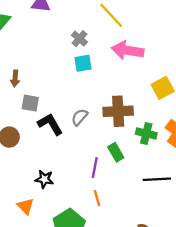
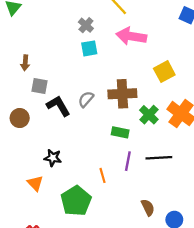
green cross: (146, 134) -> (149, 115), turned 30
green rectangle: (116, 152) -> (120, 132), turned -49
purple line: (95, 167) -> (128, 161), moved

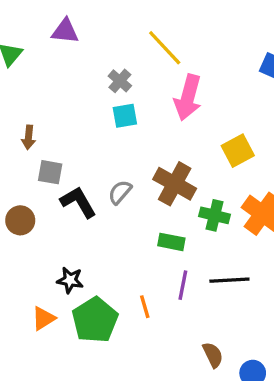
pink arrow: (131, 36) -> (188, 97), turned -84
brown cross: (122, 94) -> (175, 184), turned 32
green cross: (149, 115) -> (215, 215), turned -30
orange triangle: (35, 183) -> (43, 318), turned 42
green pentagon: (76, 201) -> (95, 320), moved

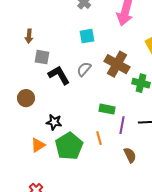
cyan square: (125, 116) -> (87, 36), moved
brown circle: (20, 220) -> (26, 98), moved
green rectangle: (171, 242) -> (107, 109), moved
brown semicircle: (213, 355) -> (130, 155), moved

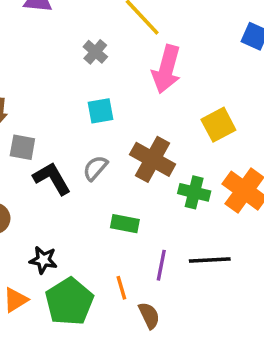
green rectangle: (107, 109) -> (125, 224), moved
brown semicircle: (130, 155) -> (149, 315), moved

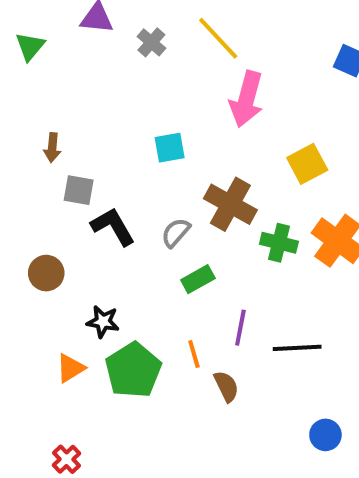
gray cross: (95, 52) -> (151, 42), moved
gray semicircle: (95, 168) -> (176, 233), moved
green rectangle: (125, 224) -> (198, 279), turned -40
black line: (210, 260) -> (297, 348), moved

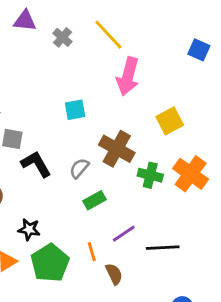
purple line: (240, 328) -> (124, 234), turned 45

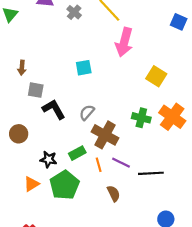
yellow square: (170, 121) -> (156, 76), turned -30
brown cross: (117, 149) -> (105, 135), moved
green rectangle: (95, 200) -> (77, 153), moved
purple line: (124, 234) -> (121, 163), turned 60
orange line: (92, 252) -> (99, 165), moved

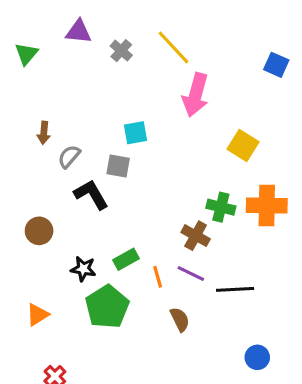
gray square: (36, 90) -> (118, 166), moved
gray semicircle: (87, 112) -> (69, 157), moved
orange cross: (172, 117) -> (267, 206), turned -35
brown cross: (105, 135) -> (196, 236), moved, size x0.7
orange triangle: (31, 184) -> (37, 315), moved

